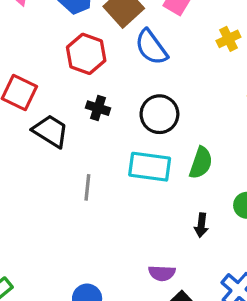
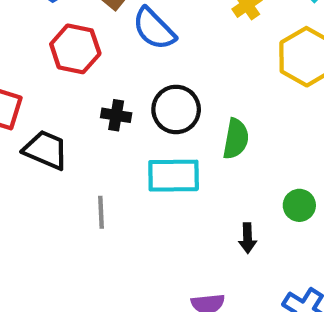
black cross: (98, 108) -> (116, 115), moved
green semicircle: (201, 163) -> (236, 139), moved

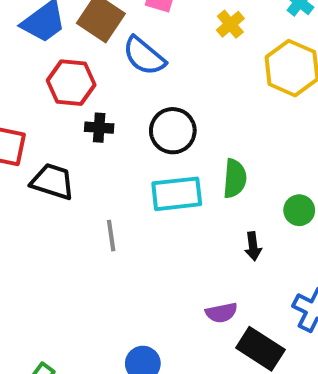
black cross: (116, 115) -> (99, 128), moved
green semicircle: (236, 139) -> (235, 179), moved

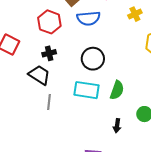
blue semicircle: (144, 56) -> (89, 18), turned -60
black cross: (99, 128) -> (49, 53), moved, turned -32
black trapezoid: (53, 182) -> (39, 75), moved

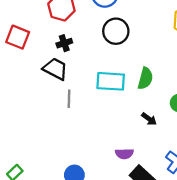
black circle: (93, 59) -> (116, 31), moved
black arrow: (117, 126) -> (149, 119), turned -56

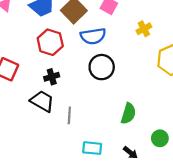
cyan rectangle: (111, 81) -> (92, 148), moved, size x0.7
gray line: (69, 99) -> (69, 115), moved

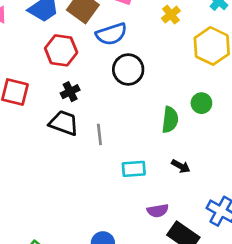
green circle: (160, 138) -> (201, 103), moved

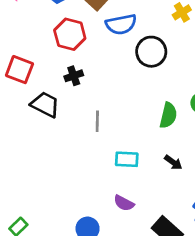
black circle: (128, 69) -> (151, 52), moved
black trapezoid: (64, 123) -> (45, 105), moved
purple semicircle: (158, 211) -> (124, 203), moved, turned 30

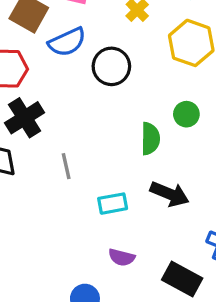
black cross: (74, 76) -> (25, 118), size x1.6
black arrow: (173, 162) -> (170, 194), size x1.6

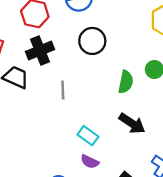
black circle: (111, 66) -> (92, 41), moved
cyan rectangle: (113, 204) -> (88, 136), moved, turned 36

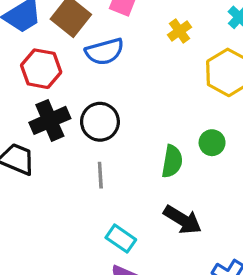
black circle: (92, 41) -> (100, 122), moved
gray line: (63, 90) -> (100, 175), moved

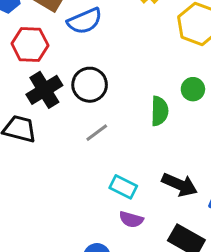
gray line: (100, 175) -> (97, 133), turned 65
black arrow: (183, 220) -> (180, 185), moved

